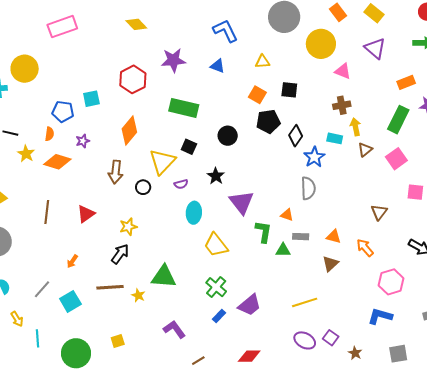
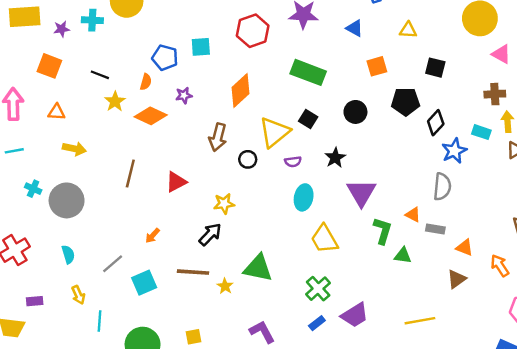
orange square: (257, 95) -> (377, 66), moved, turned 36
gray rectangle: (301, 237) -> (435, 229), moved

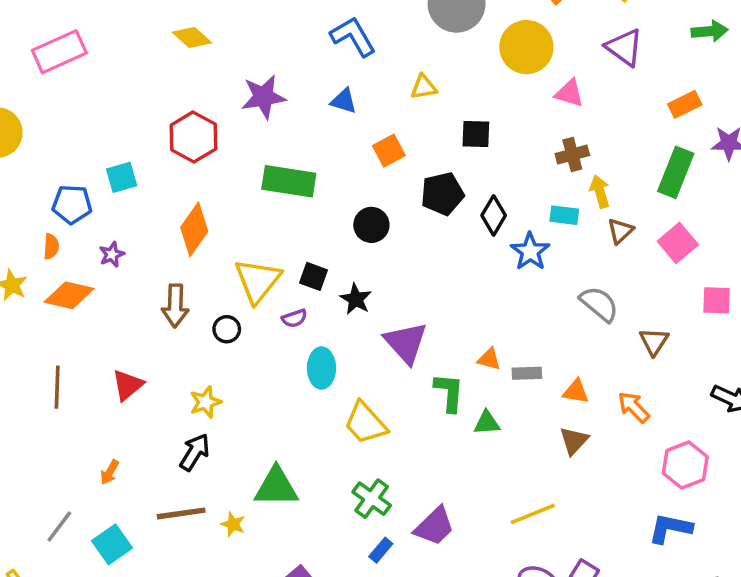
black square: (308, 119) -> (313, 276), moved
gray semicircle: (442, 187) -> (599, 304), moved, turned -44

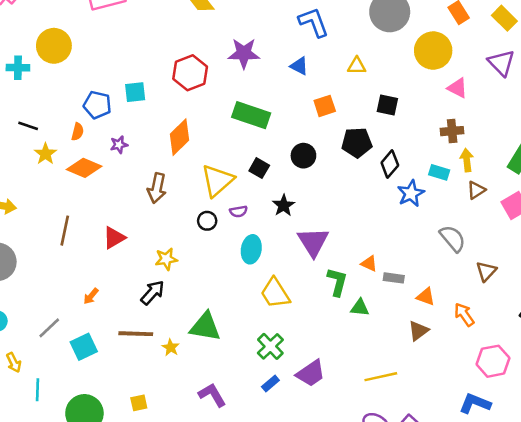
black square: (313, 276) -> (259, 168), moved
black circle: (227, 329) -> (207, 221), moved

